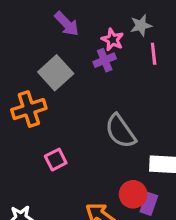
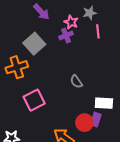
gray semicircle: (120, 131) -> (76, 82), size x0.6
pink square: (56, 160) -> (34, 100), size x1.5
purple rectangle: (149, 204) -> (96, 120), moved

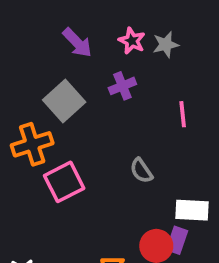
pink star: (71, 22) -> (132, 41), moved
pink line: (98, 31) -> (183, 114), moved
pink square: (34, 100) -> (64, 182), moved

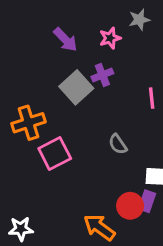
pink star: (132, 41) -> (110, 38), turned 30
gray star: (166, 45) -> (139, 20), moved
gray square: (64, 101) -> (76, 87), moved

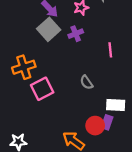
gray square: (76, 87) -> (49, 29), moved

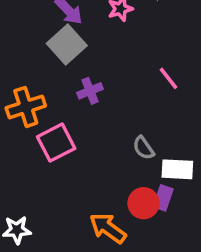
purple cross: (76, 34) -> (90, 91), moved
pink line: (110, 50) -> (168, 78), turned -32
gray semicircle: (86, 82) -> (144, 148), moved

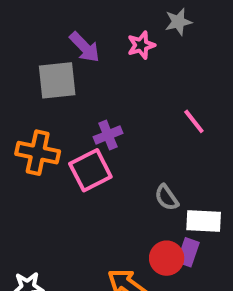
gray square: (67, 44) -> (57, 80), moved, turned 36
orange cross: (26, 107) -> (38, 153), turned 30
pink square: (56, 143) -> (90, 170), moved

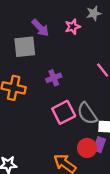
pink square: (90, 170) -> (64, 112), moved
gray semicircle: (167, 198) -> (87, 113), size x1.5

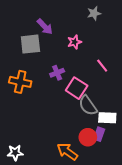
pink star: (73, 27) -> (75, 42), moved
pink square: (64, 112) -> (77, 88), moved, turned -30

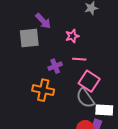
pink line: (102, 66) -> (79, 59), moved, turned -48
orange cross: (20, 82) -> (43, 90), moved
pink square: (77, 88) -> (89, 81), moved

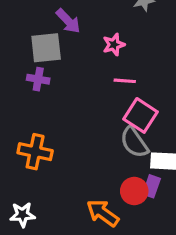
purple cross: (55, 66) -> (38, 79), moved, turned 32
orange cross: (43, 90) -> (35, 152), moved

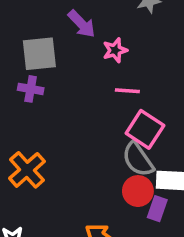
purple arrow: (68, 21) -> (82, 24), moved
orange cross: (35, 152) -> (27, 170), turned 36
red circle: (134, 191) -> (138, 191), moved

